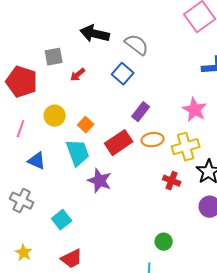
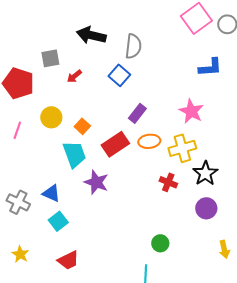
gray semicircle: (137, 45) -> (133, 46), turned 60
blue triangle: (37, 161) -> (51, 193), moved

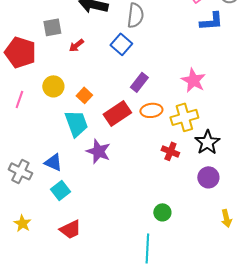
blue L-shape: (210, 67) -> (211, 21), moved

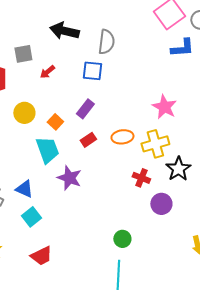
blue square: (121, 44) -> (92, 71), turned -35
purple rectangle: (139, 82) -> (85, 109), moved
red rectangle: (117, 113) -> (88, 140), size x0.6
purple circle: (208, 177) -> (161, 204), moved
green circle: (162, 212) -> (122, 239), moved

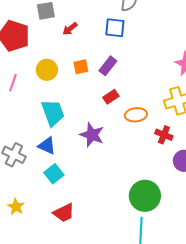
orange square: (55, 122) -> (81, 67), moved, turned 35
orange ellipse: (122, 137) -> (136, 115), moved
cyan trapezoid: (47, 150) -> (53, 113), moved
green circle: (122, 239) -> (145, 196), size x1.8

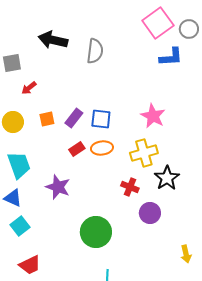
blue square: (115, 28) -> (101, 119), moved
red arrow: (70, 29) -> (29, 88), moved
orange ellipse: (136, 115) -> (102, 148), moved
green circle: (145, 196) -> (96, 232), moved

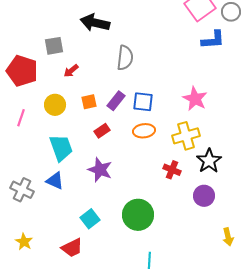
gray semicircle: (95, 51) -> (125, 58), moved
red rectangle: (77, 149) -> (102, 131), moved
purple circle: (150, 213) -> (204, 196), moved
cyan square: (20, 226) -> (90, 219), moved

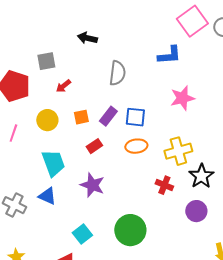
black arrow: (95, 23) -> (87, 38), size x0.7
blue L-shape: (213, 40) -> (169, 55), moved
pink star: (195, 99) -> (182, 98), moved, turned 30

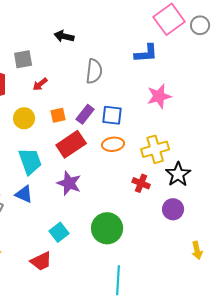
red rectangle: (94, 146) -> (71, 144), size x1.8

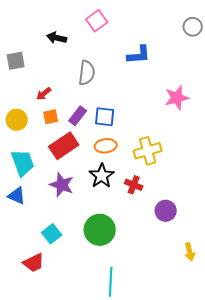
pink square: (169, 19) -> (97, 21), moved, size x0.7
red arrow: (40, 84) -> (44, 94), moved
pink star: (159, 96) -> (177, 98), moved
black star: (178, 174) -> (102, 176), moved

